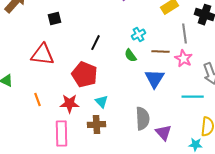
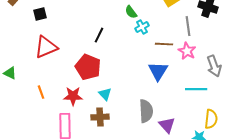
black square: (54, 19) -> (40, 14), moved
red triangle: (42, 55) -> (46, 47), turned -30
green semicircle: (130, 56) -> (131, 12), moved

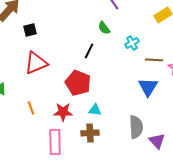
green semicircle: (131, 12) -> (104, 28), moved
cyan triangle: (105, 94) -> (95, 110), turned -40

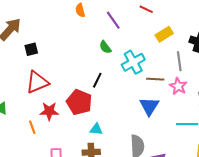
cyan cross: (132, 43) -> (133, 62), size x1.6
black line: (89, 51) -> (97, 80), moved
red star: (63, 112) -> (49, 111), moved

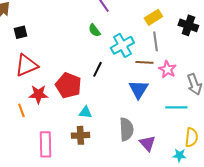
gray line: (179, 61) -> (155, 41), moved
black line: (97, 80) -> (97, 69), moved

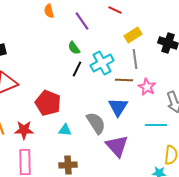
black line: (97, 69) -> (77, 69), moved
red star: (38, 94) -> (24, 130), moved
gray semicircle: (126, 129) -> (96, 123), moved, turned -30
brown cross: (80, 135) -> (68, 165), moved
purple triangle: (147, 143) -> (117, 146), moved, size x1.4

